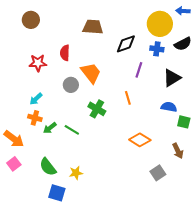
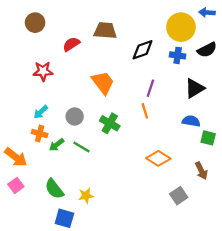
red semicircle: (65, 53) -> (71, 44), moved, turned 56
purple line: (139, 70) -> (150, 88), moved
gray circle: (71, 85) -> (75, 116), moved

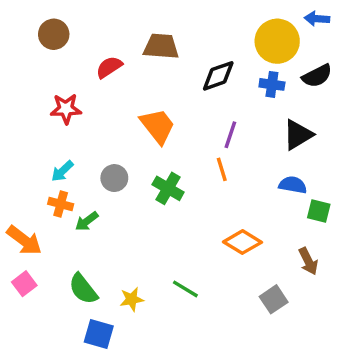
green line: (81, 147) -> (185, 289), moved

